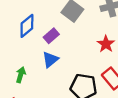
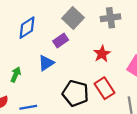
purple rectangle: (51, 36) -> (61, 40), moved

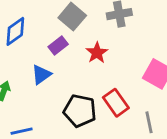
red star: (102, 54) -> (97, 53), moved

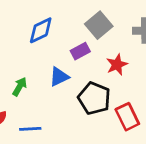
black pentagon: (80, 111) -> (94, 98), moved

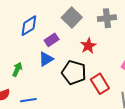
purple rectangle: (80, 51) -> (52, 40), moved

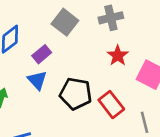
red star: (88, 46) -> (118, 56), moved
blue triangle: (46, 59) -> (37, 80), turned -35

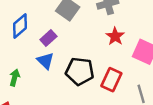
red rectangle: (111, 105) -> (111, 80), turned 65

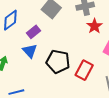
red star: (115, 36) -> (94, 26), moved

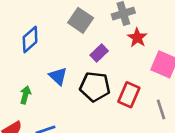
purple rectangle: (34, 32) -> (99, 53), moved

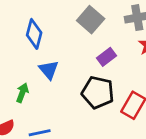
blue diamond: (30, 39) -> (34, 34), turned -40
blue triangle: (58, 76) -> (49, 70), moved

